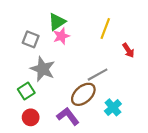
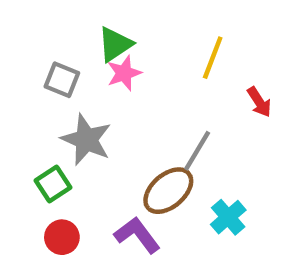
gray line: (98, 75) -> (197, 151), turned -30

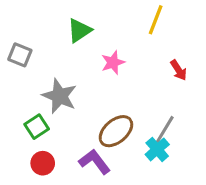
yellow line: (213, 58) -> (156, 20), moved
pink star: (124, 73) -> (113, 62), moved
gray square: (62, 80) -> (20, 55), moved
gray line: (197, 151) -> (165, 130), moved

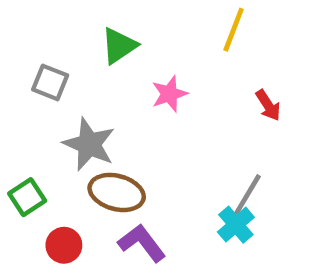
gray square: (20, 55) -> (50, 82), moved
green square: (37, 127) -> (27, 197), moved
brown ellipse: (116, 131) -> (117, 192), moved, turned 56

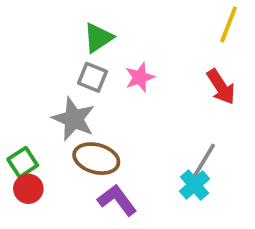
yellow line: (234, 30) -> (229, 24), moved
gray square: (50, 82) -> (93, 77), moved
red arrow: (268, 105) -> (221, 87), size x1.4
red circle: (64, 245) -> (28, 189), moved

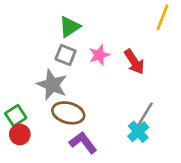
red arrow: (221, 87) -> (134, 62), moved

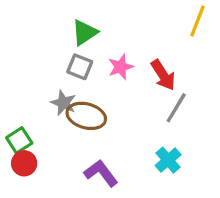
gray star: (52, 85) -> (63, 103), size x0.7
brown ellipse: (68, 113) -> (86, 116), moved
gray line: (145, 114) -> (176, 108), moved

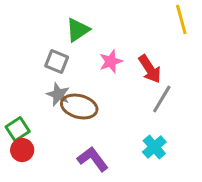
yellow line: (197, 21) -> (181, 19), turned -36
gray square: (80, 67) -> (57, 61), moved

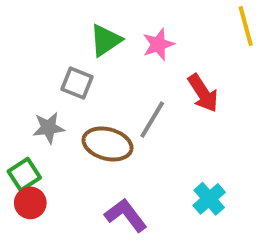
pink star: (111, 61) -> (158, 44), moved
gray star: (58, 94) -> (49, 128), moved, turned -30
gray line: (162, 99) -> (152, 120), moved

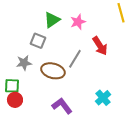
green square: (24, 174) -> (12, 86), turned 35

